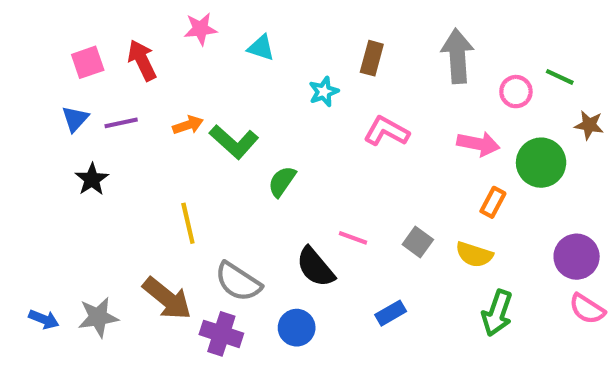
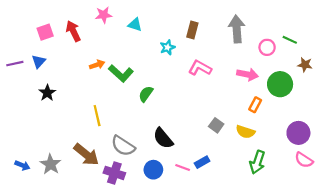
purple line: (121, 123) -> (15, 64), moved
pink line: (353, 238) -> (183, 168), moved
gray star: (98, 317) -> (51, 164), turned -30

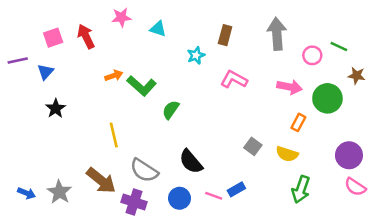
purple line: (15, 64) -> (18, 60), moved

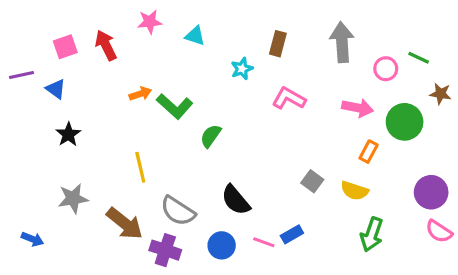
blue triangle: (45, 72) -> (56, 89), turned -36
gray star: (59, 192) -> (73, 198), moved, turned 30

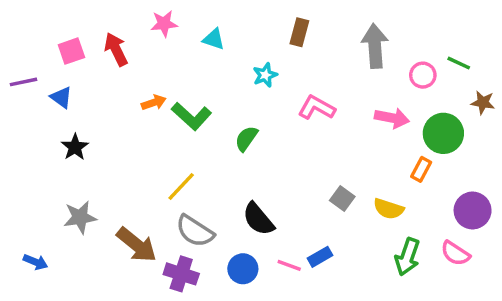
brown rectangle: (278, 44) -> (299, 32), moved
green semicircle: (211, 136) -> (246, 139), moved
orange rectangle: (369, 152) -> (421, 169), moved
yellow line: (140, 167) -> (181, 186), moved, turned 56
pink semicircle: (439, 231) -> (455, 253), moved

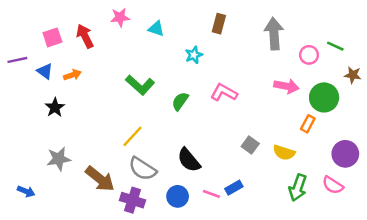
orange arrow: (154, 103) -> (72, 75), moved
pink L-shape: (317, 108) -> (224, 92), moved

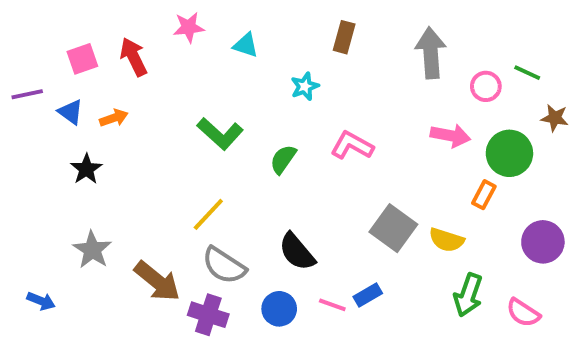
gray square: (250, 145) -> (393, 228), size x1.6
gray star: (59, 159) -> (92, 250), turned -30
pink semicircle: (333, 185) -> (523, 313), moved

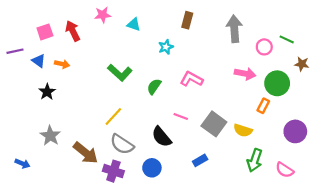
orange arrow: (114, 118) -> (62, 64), turned 32
pink line: (332, 305) -> (181, 116), moved

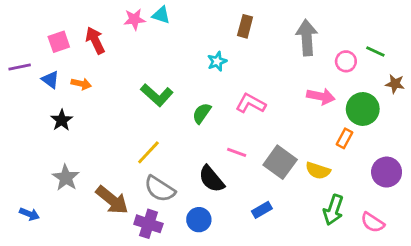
cyan triangle: (134, 24) -> (161, 15), moved

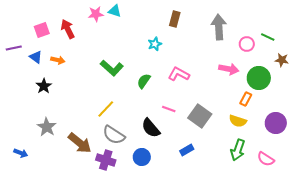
yellow semicircle: (318, 171) -> (238, 121), moved

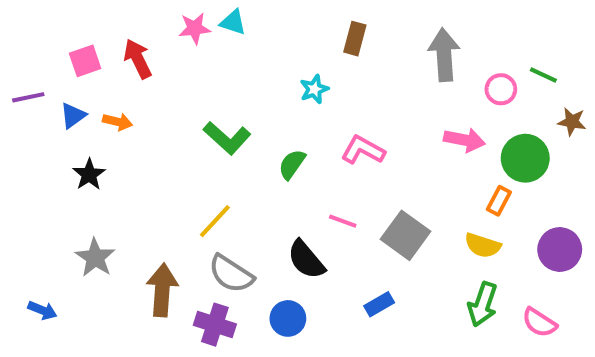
blue triangle: (36, 57) -> (73, 116), turned 48
brown arrow: (80, 143) -> (162, 290), turned -125

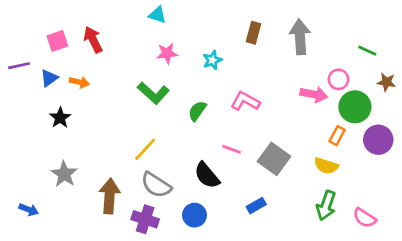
pink star: (195, 28) -> (167, 53), moved
brown rectangle: (355, 39) -> (253, 33), moved
pink circle: (501, 89) -> (338, 79), moved
purple circle: (560, 249) -> (378, 140), moved

